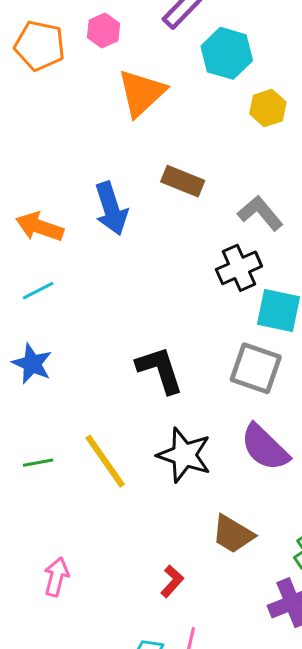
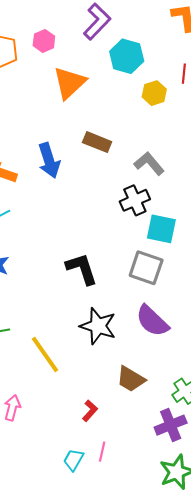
yellow line: (105, 461) -> (45, 355), moved

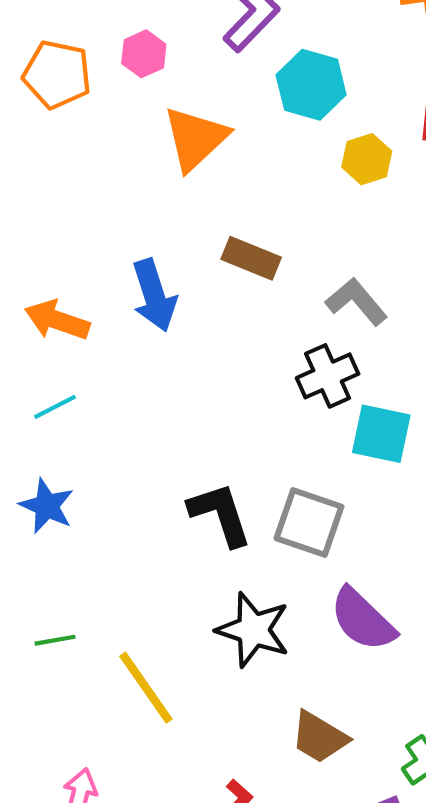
gray square: (146, 268) -> (309, 522), moved

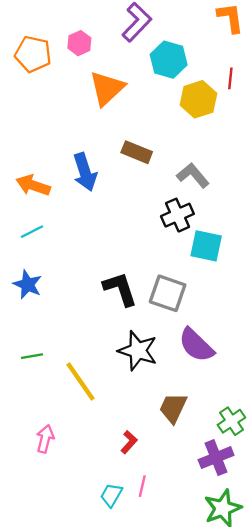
yellow hexagon: (367, 159) -> (198, 99), size x1.4
brown trapezoid: (319, 737) -> (173, 408), turned 84

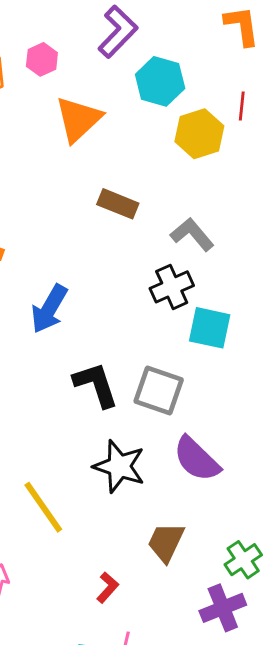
blue arrow: (85, 172) -> (49, 309), moved, turned 48

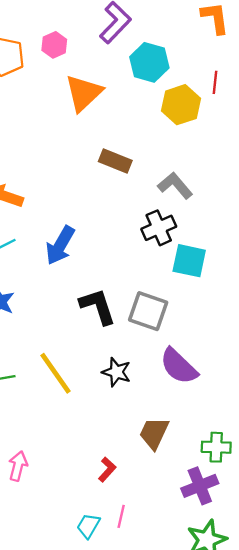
black star: (119, 466) -> (116, 372), size x0.7
yellow line: (43, 507) -> (55, 373), moved
green cross: (243, 560) -> (216, 447), turned 36

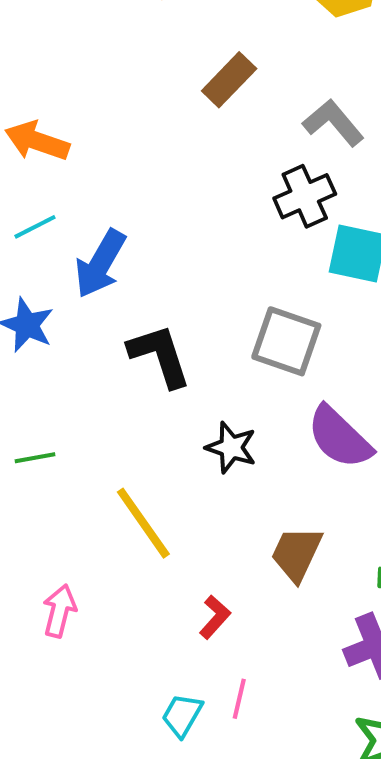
brown rectangle: (115, 161) -> (229, 80), turned -68
blue arrow: (60, 245) -> (100, 264), moved
black L-shape: (98, 306) -> (160, 356), moved
yellow line: (55, 373) -> (143, 523), moved

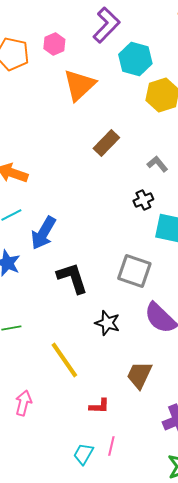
gray L-shape: (333, 123) -> (157, 164), size x0.7
black cross: (305, 196) -> (143, 200), size x0.7
red L-shape: (215, 617) -> (99, 406), turned 50

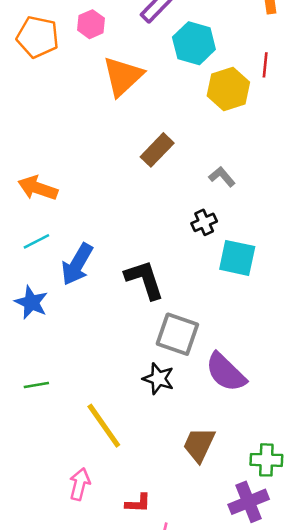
gray square: (134, 271) -> (177, 334), moved
black L-shape: (72, 278) -> (144, 280), moved
pink arrow: (23, 403) -> (80, 484), moved
red L-shape: (99, 406) -> (138, 503), moved

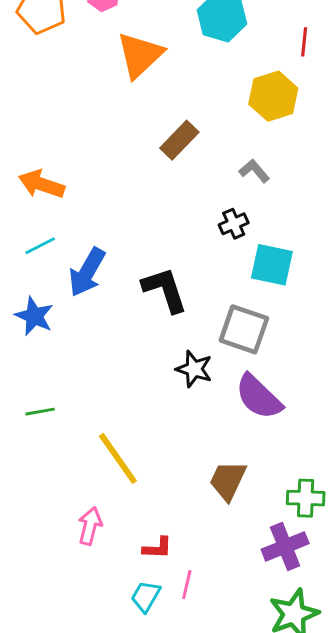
yellow hexagon: (228, 89) -> (273, 96), moved
gray square: (177, 334) -> (244, 329), moved
black star: (158, 379) -> (194, 369), moved

